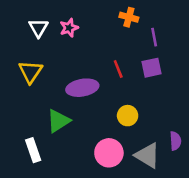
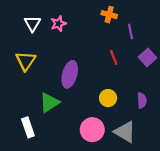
purple square: (151, 68) -> (148, 57), moved, turned -30
red line: (118, 69) -> (114, 57), moved
purple ellipse: (82, 88) -> (70, 74), turned -65
purple semicircle: (175, 141) -> (142, 100), moved

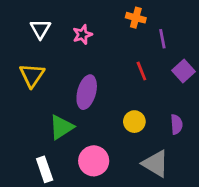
pink star: (58, 24) -> (82, 35), moved
white rectangle: (28, 127) -> (45, 169), moved
pink circle: (92, 130) -> (94, 161), moved

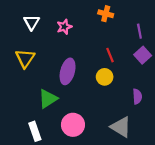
purple line: (162, 39) -> (139, 31), moved
yellow circle: (134, 122) -> (105, 77), moved

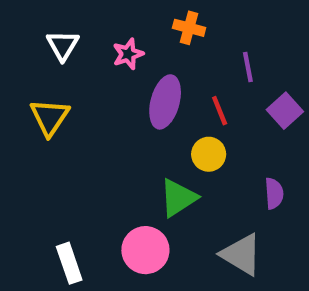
orange cross: (106, 14) -> (189, 28), moved
purple line: (139, 31) -> (248, 67), moved
purple ellipse: (68, 71) -> (165, 102), moved
green triangle: (48, 99) -> (178, 198), moved

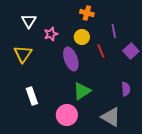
pink star: (128, 54) -> (51, 34), moved
purple ellipse: (165, 102) -> (71, 59), moved, turned -35
yellow circle: (209, 154) -> (82, 37), moved
white rectangle: (69, 263) -> (32, 96), moved

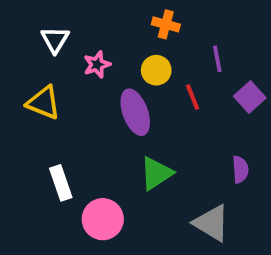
yellow triangle: (23, 54) -> (44, 103), turned -42
pink circle: (67, 115) -> (103, 219), moved

